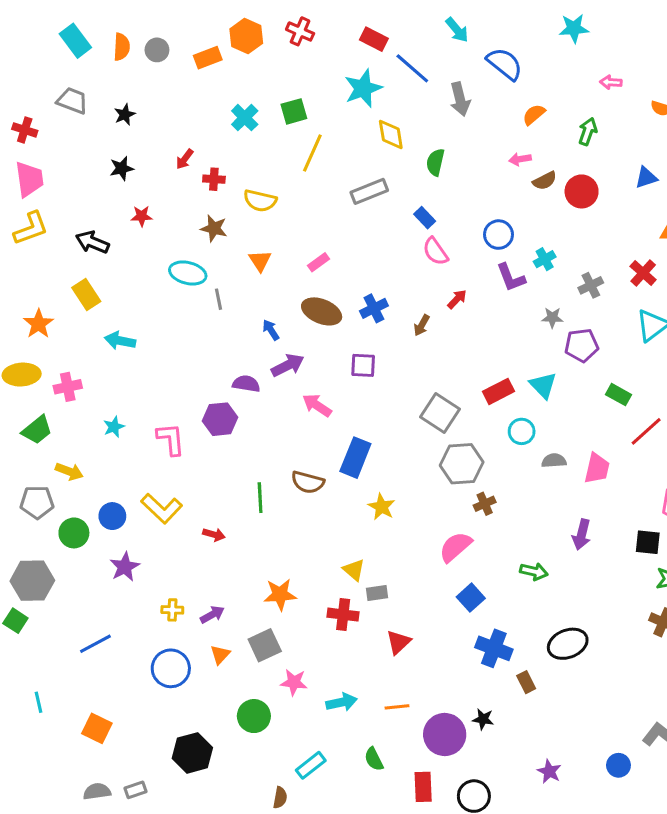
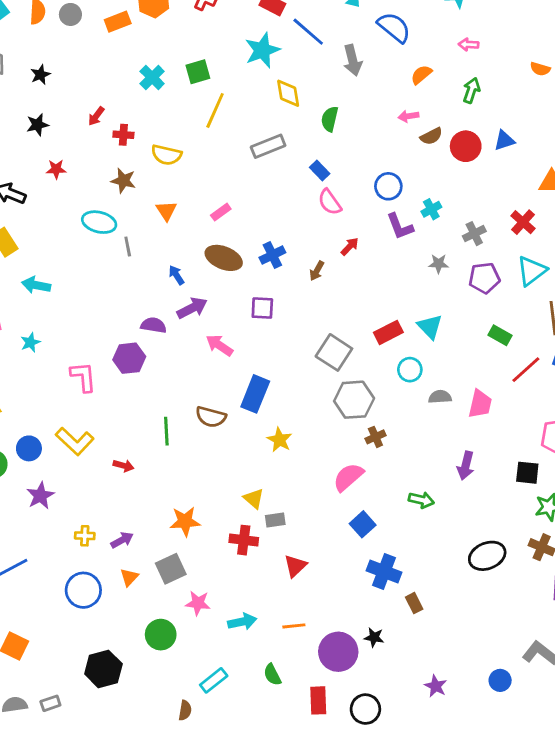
pink arrow: (611, 82) -> (469, 45), moved
blue triangle: (646, 178) -> (504, 140), moved
purple pentagon: (582, 345) -> (484, 278), moved
cyan star: (114, 427) -> (30, 342), moved
black ellipse: (568, 644) -> (487, 556), moved

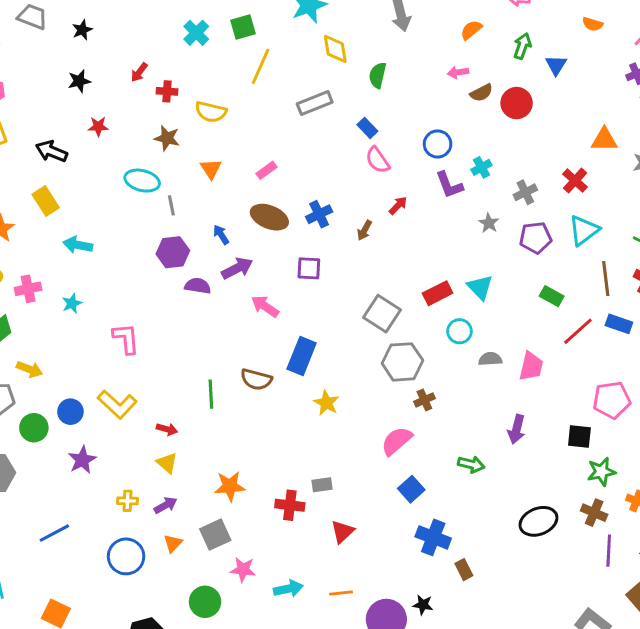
blue triangle: (504, 140) -> (556, 65), moved, turned -40
gray star: (438, 264) -> (489, 223), turned 30
purple hexagon: (129, 358) -> (173, 252), moved
yellow triangle: (254, 499) -> (167, 463), moved

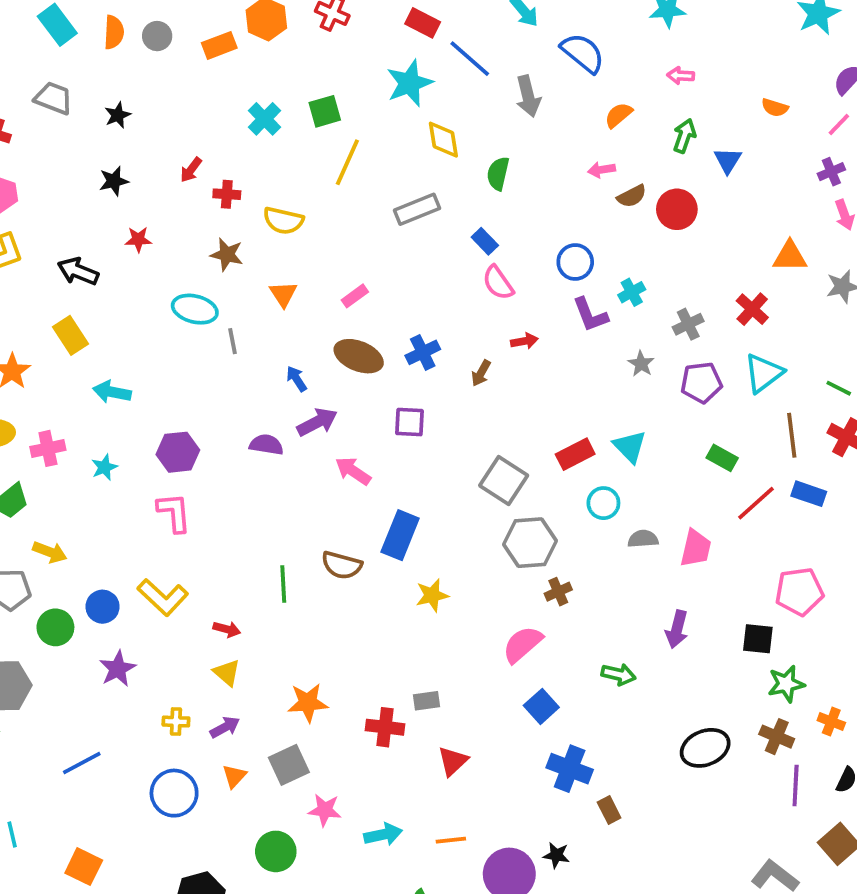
red arrow: (398, 205) -> (524, 341), turned 36
purple hexagon: (173, 252) -> (178, 452), moved
yellow star: (326, 403) -> (432, 595), turned 30

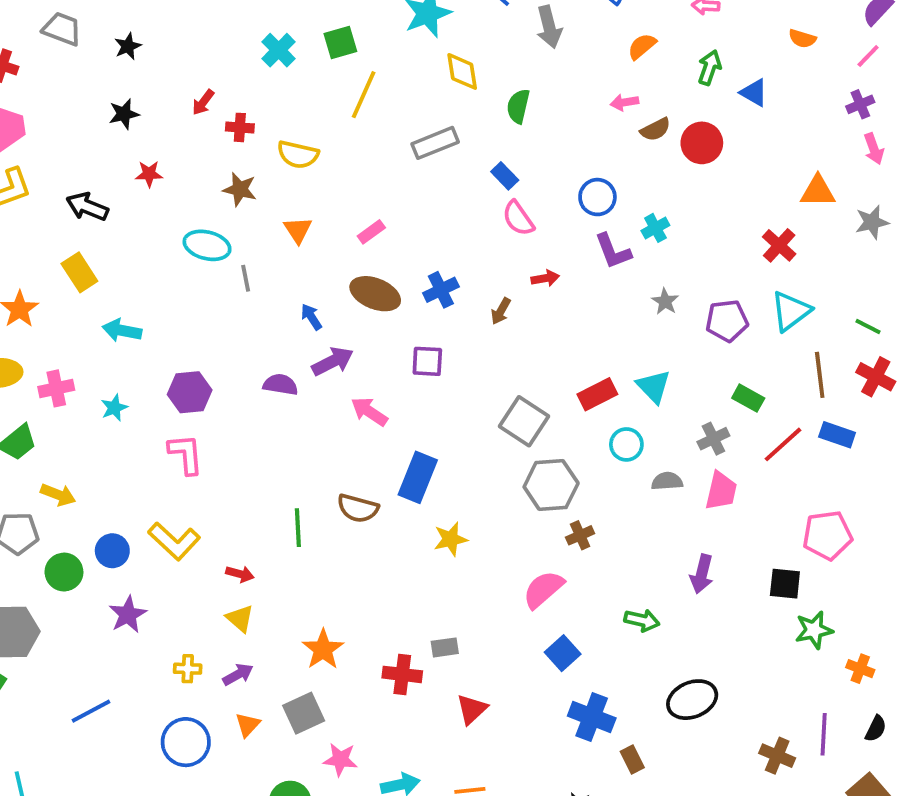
blue triangle: (728, 160) -> (754, 93), turned -32
gray cross: (688, 324) -> (713, 439), moved
orange star: (308, 703) -> (323, 649), turned -30
brown cross: (777, 737) -> (777, 756), moved
black ellipse: (705, 748) -> (692, 700), moved

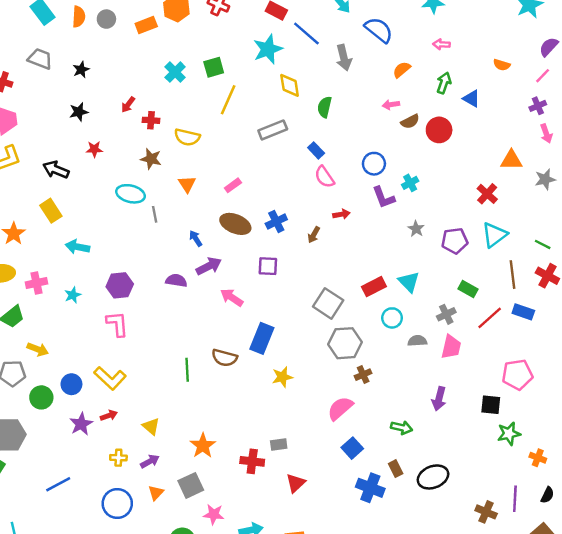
red arrow: (240, 574) -> (109, 416), moved, turned -35
brown rectangle: (632, 759) -> (396, 469), moved

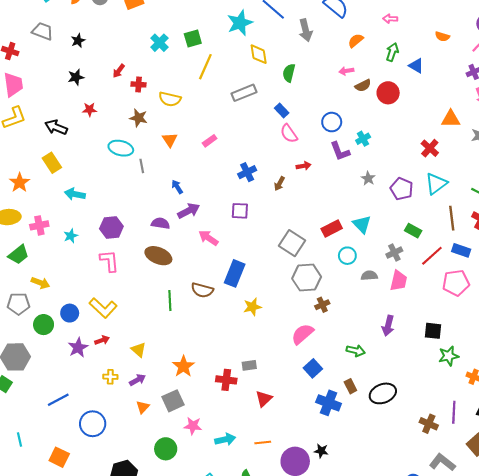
brown ellipse: (235, 224) -> (158, 256), moved
purple pentagon: (455, 241) -> (402, 189), turned 30
pink pentagon: (517, 375) -> (456, 283), moved
blue circle: (117, 504) -> (93, 424), moved

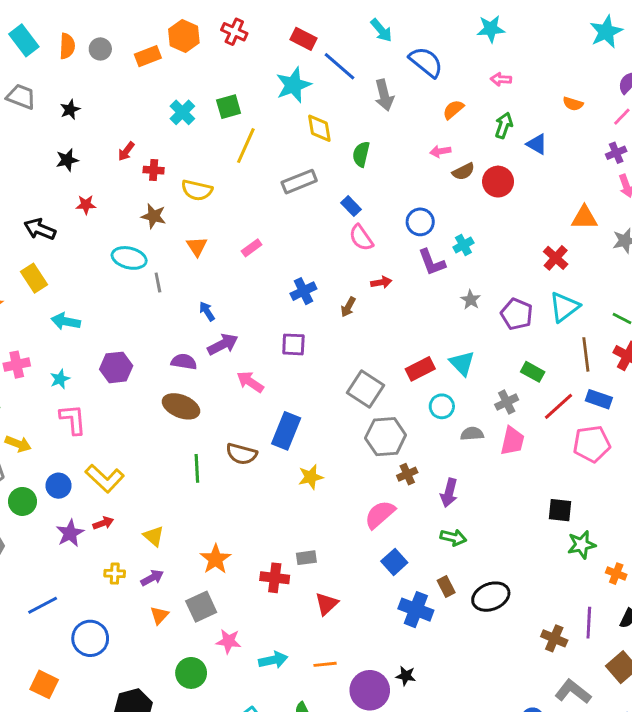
pink L-shape: (109, 261) -> (73, 419), moved
purple arrow: (388, 326) -> (449, 493), moved

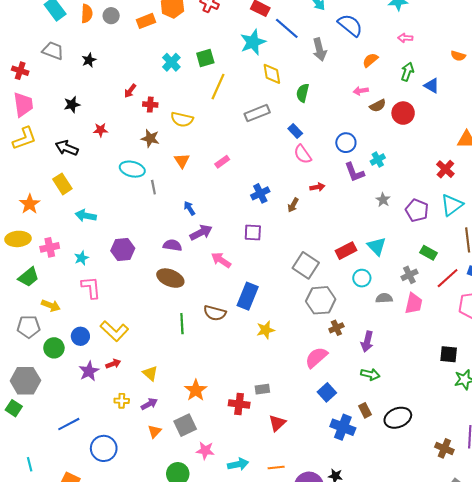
black star: (67, 160) -> (72, 105), moved

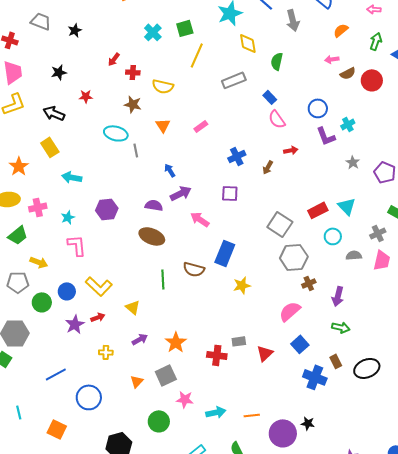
yellow triangle: (150, 373) -> (133, 307), moved
purple arrow: (149, 404) -> (140, 339), moved
red triangle: (277, 423) -> (265, 353), moved

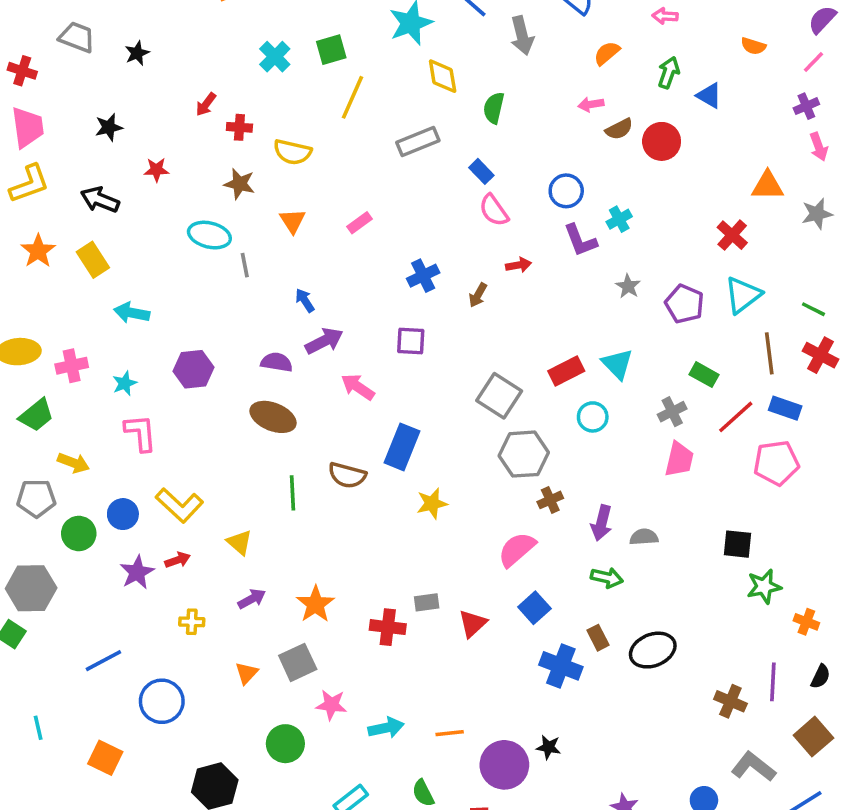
orange star: (19, 166) -> (38, 251), moved
gray semicircle: (354, 255) -> (644, 537), moved

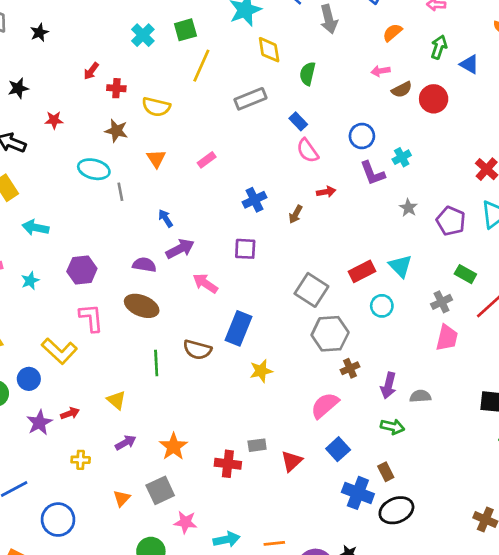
pink L-shape: (141, 433) -> (91, 318), moved
yellow L-shape: (179, 505) -> (59, 351), moved
black ellipse: (653, 650) -> (396, 510), moved

